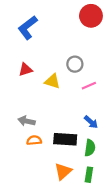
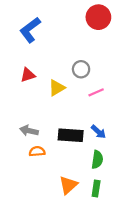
yellow triangle: (52, 81) -> (57, 88), turned -49
black rectangle: (65, 139) -> (71, 135), moved

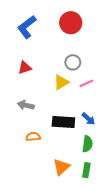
red circle: (98, 17) -> (71, 23), moved
yellow triangle: (57, 88) -> (61, 82), moved
gray arrow: (29, 131) -> (26, 105), moved

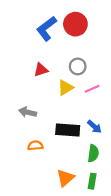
blue L-shape: (27, 27) -> (46, 29), moved
red triangle: (25, 68) -> (41, 70), moved

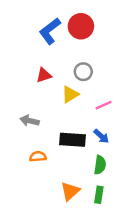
pink line: (92, 89) -> (104, 105), moved

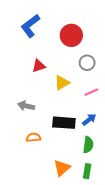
red circle: (81, 26) -> (71, 35), moved
blue L-shape: (50, 31) -> (30, 26), moved
gray circle: (83, 72) -> (87, 63), moved
blue arrow: (101, 136) -> (89, 120), turned -80

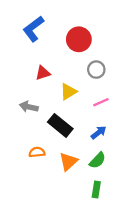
gray arrow: (26, 106) -> (29, 107), moved
black rectangle: (64, 123) -> (60, 125), moved, turned 35
green semicircle: (88, 145) -> (97, 160), turned 35
orange triangle: (62, 168) -> (68, 162), moved

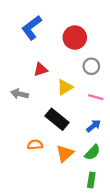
pink line: (101, 102) -> (96, 97), turned 40
gray arrow: (29, 107) -> (20, 94), moved

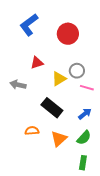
gray circle: (91, 66) -> (77, 71), moved

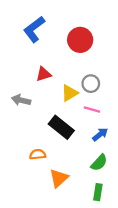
pink line: (87, 88) -> (92, 110), moved
orange triangle: (59, 139) -> (59, 178), moved

